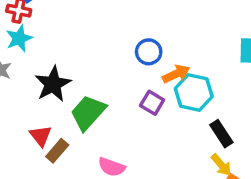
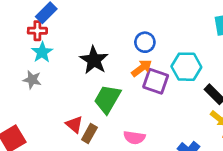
orange arrow: (176, 74) -> (142, 68), moved
black star: (53, 84) -> (94, 60), moved
purple square: (152, 103) -> (156, 81), size x1.4

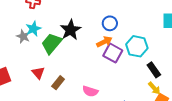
cyan star: (42, 52) -> (33, 29), moved
green trapezoid: (107, 99) -> (51, 43), moved
red triangle: (74, 124) -> (38, 73), moved

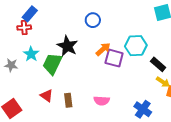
blue circle: (110, 23) -> (93, 20), moved
gray star: (23, 36) -> (11, 65), moved
brown rectangle: (58, 83) -> (68, 100), turned -32

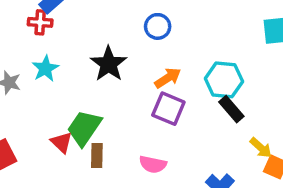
purple square: (114, 58) -> (168, 109), moved
green trapezoid: (52, 64) -> (84, 128), moved
black rectangle: (158, 64) -> (231, 109), moved

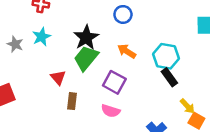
orange arrow: (168, 78) -> (127, 51), turned -120
purple square: (168, 109) -> (114, 82), moved
green trapezoid: (84, 128) -> (86, 58), moved
red triangle: (62, 142) -> (58, 78), moved

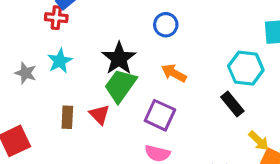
cyan hexagon: (166, 56) -> (246, 68), moved
red triangle: (58, 78) -> (99, 114), moved
brown rectangle: (72, 101) -> (67, 117), moved

